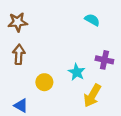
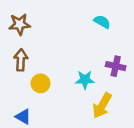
cyan star: (77, 72) -> (85, 80), turned -30
yellow circle: (44, 82) -> (41, 83), moved

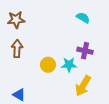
purple cross: (116, 66) -> (85, 51), moved
yellow circle: (41, 83) -> (48, 65), moved

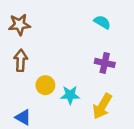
yellow circle: (48, 65) -> (45, 85), moved
cyan star: (69, 65) -> (70, 95), moved

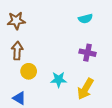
cyan semicircle: (102, 22) -> (85, 19), turned 136
yellow circle: (45, 85) -> (29, 71), moved

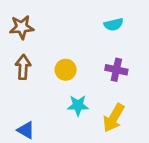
yellow circle: (29, 71) -> (66, 70), moved

